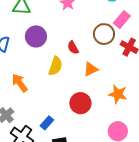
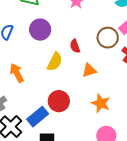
orange star: (118, 94) -> (101, 103), moved
red circle: (80, 103) -> (59, 101), moved
blue rectangle: (47, 123) -> (38, 117), size x1.5

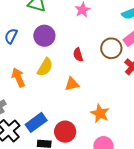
yellow semicircle: (55, 62) -> (45, 67), moved
orange triangle: (89, 70) -> (72, 84), moved
red circle: (59, 101) -> (65, 132), moved

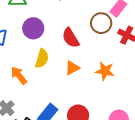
red semicircle: (78, 55) -> (71, 38), size x1.5
orange star: (100, 113) -> (105, 71), moved

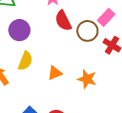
red semicircle: (71, 38) -> (63, 21), moved

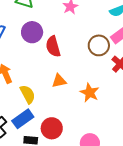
red semicircle: (63, 21) -> (53, 47), moved
yellow semicircle: (25, 61) -> (28, 94), moved, turned -60

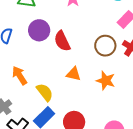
brown circle: (99, 45) -> (105, 46), moved
orange triangle: (59, 81) -> (74, 74), turned 35

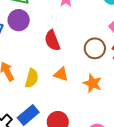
purple circle: (39, 30) -> (19, 20), moved
yellow semicircle: (45, 92) -> (32, 78), moved, turned 48

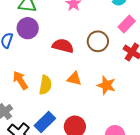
red semicircle: (52, 40) -> (63, 46), turned 130
brown circle: (95, 48) -> (98, 41), moved

